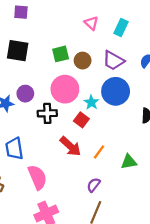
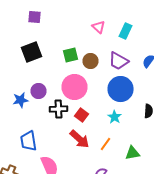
black square: (18, 51) -> (32, 52), turned -30
cyan star: (91, 102) -> (114, 117), moved
red square: (81, 120) -> (82, 115), moved

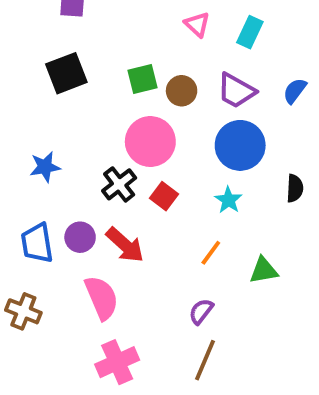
purple circle: (38, 91) -> (80, 237), moved
black cross: (58, 109) -> (119, 184), turned -36
red arrow: (80, 139) -> (125, 245), moved
blue trapezoid: (28, 141) -> (37, 243), moved

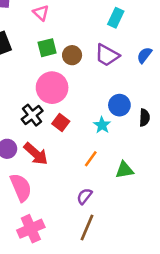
pink triangle: (197, 24) -> (41, 13), moved
blue circle: (240, 145) -> (119, 105), moved, size x0.7

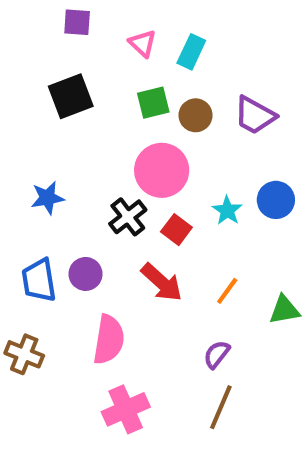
cyan rectangle: (116, 18) -> (191, 52), moved
cyan star: (102, 125) -> (227, 211), moved
red arrow: (36, 154) -> (162, 282), moved
pink semicircle: (21, 187) -> (109, 340), turned 32

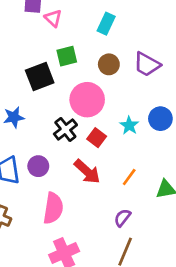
pink triangle: (143, 43) -> (53, 18), moved
black square: (71, 96) -> (40, 77), moved
green square: (153, 103) -> (67, 56), moved

